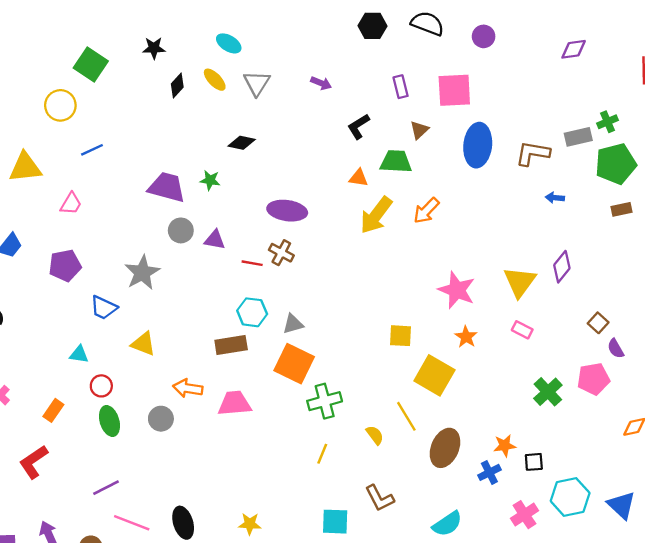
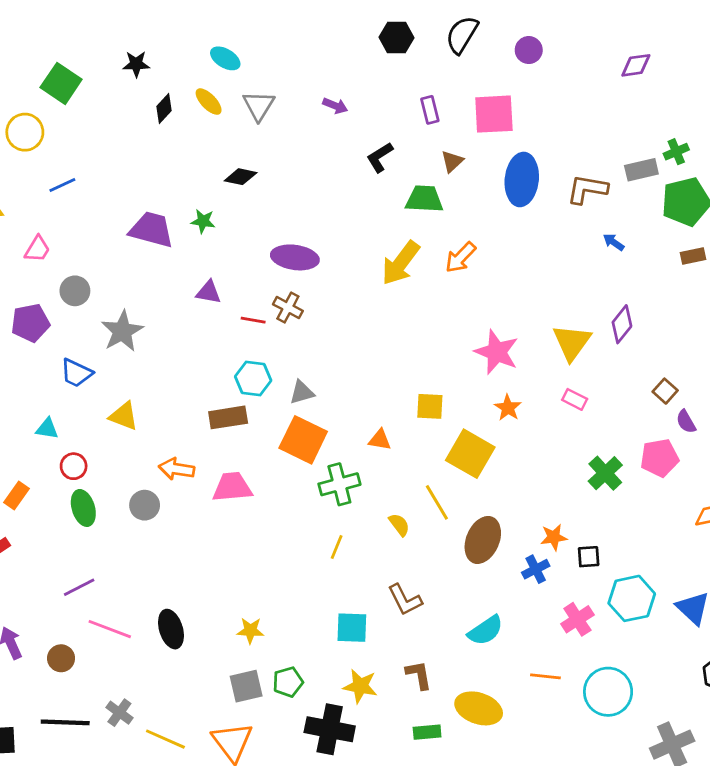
black semicircle: (427, 24) -> (462, 35), turned -80
orange triangle: (358, 178) -> (380, 440), moved
blue arrow: (555, 198) -> (614, 242), turned 30
gray circle: (181, 230) -> (75, 291), moved

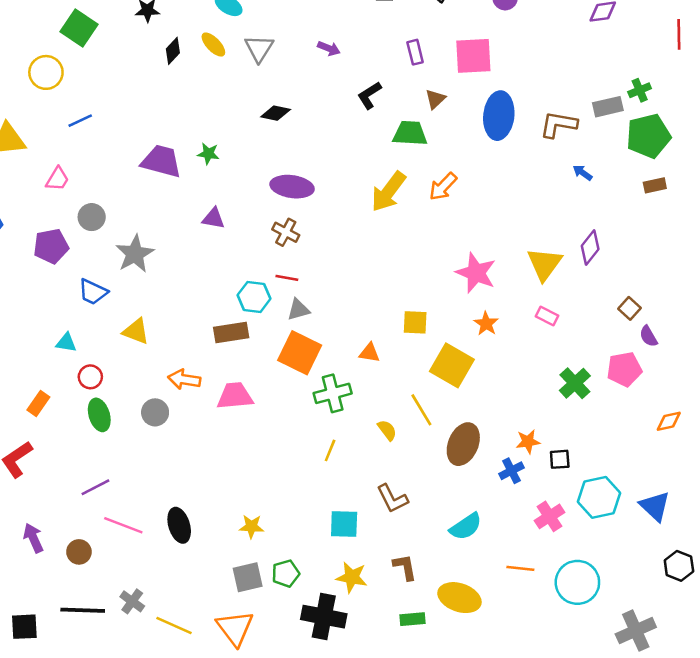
black diamond: (241, 177) -> (276, 113), moved
red line: (253, 320) -> (287, 278), moved

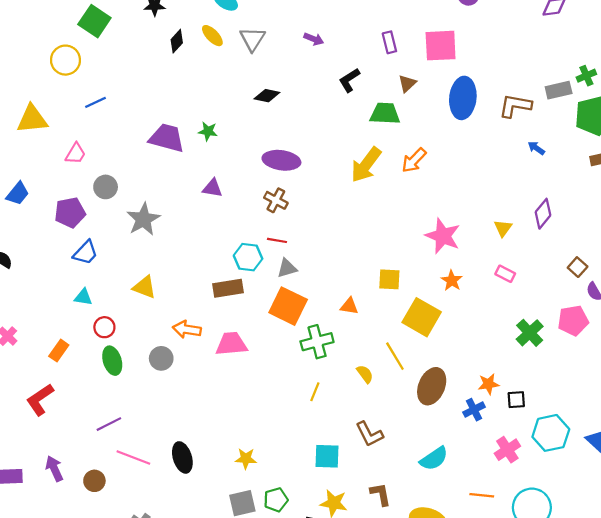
yellow triangle: (544, 264) -> (503, 228), size x0.6
blue trapezoid: (93, 292) -> (86, 253), moved, turned -72

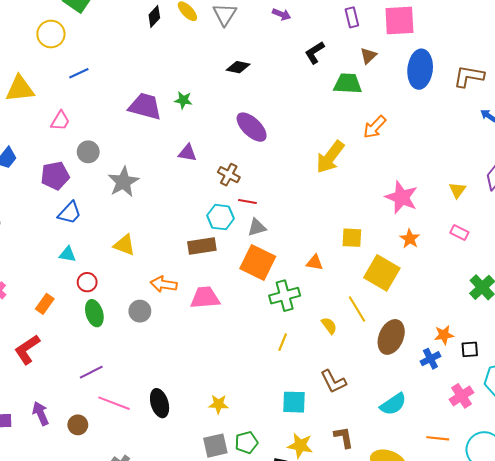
purple ellipse: (281, 160) -> (252, 127), turned 36
yellow arrow: (366, 165) -> (330, 157), moved
brown cross: (276, 200) -> (229, 175), moved

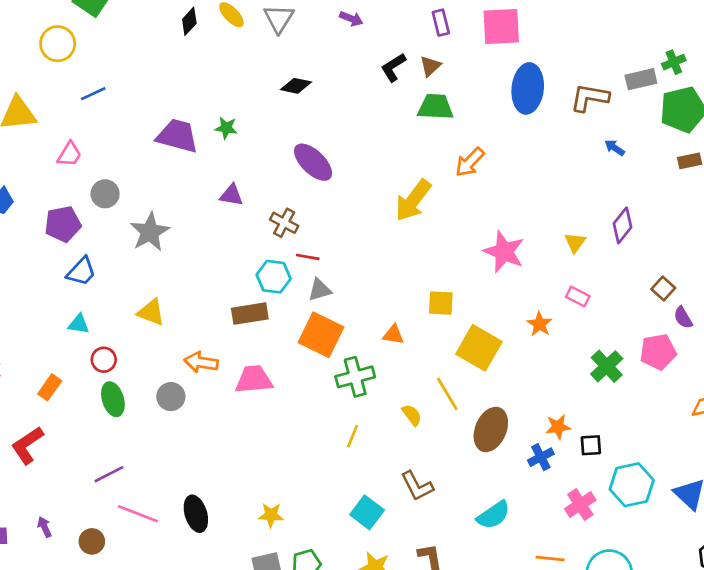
brown triangle: (368, 56) -> (430, 66), moved
orange star: (410, 239) -> (540, 324), moved
cyan square: (294, 402) -> (367, 512), turned 35
purple arrow: (41, 413) -> (44, 527), size x0.7

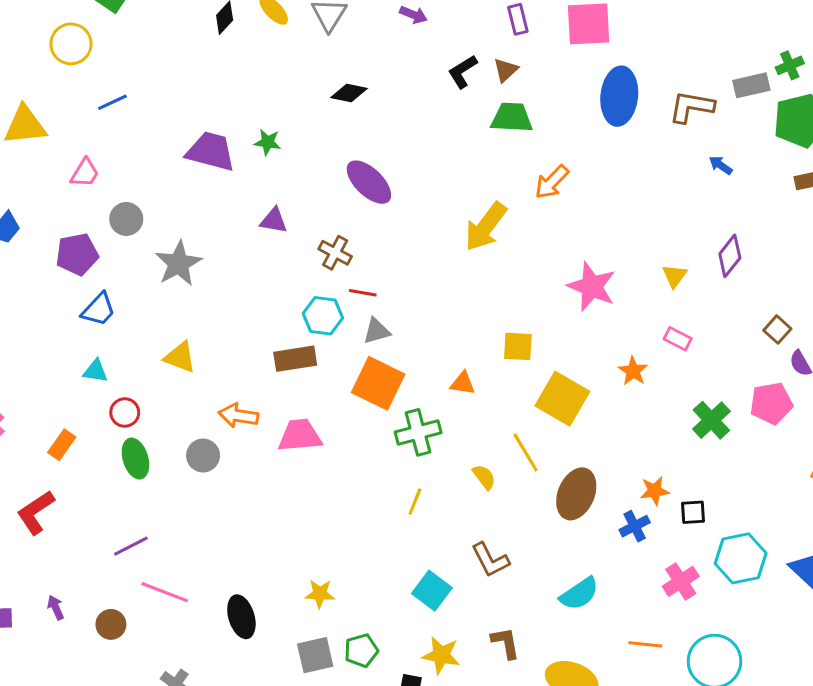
black ellipse: (196, 514) -> (241, 617), moved

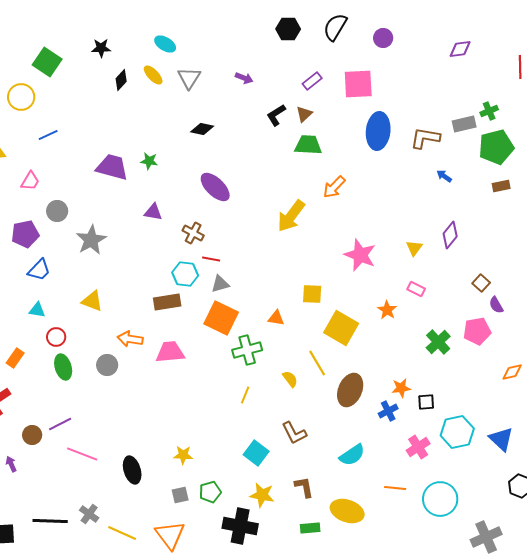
purple rectangle: (518, 19) -> (312, 81), turned 66
brown circle: (111, 624) -> (32, 435), moved
gray square: (315, 655) -> (180, 495), size x0.7

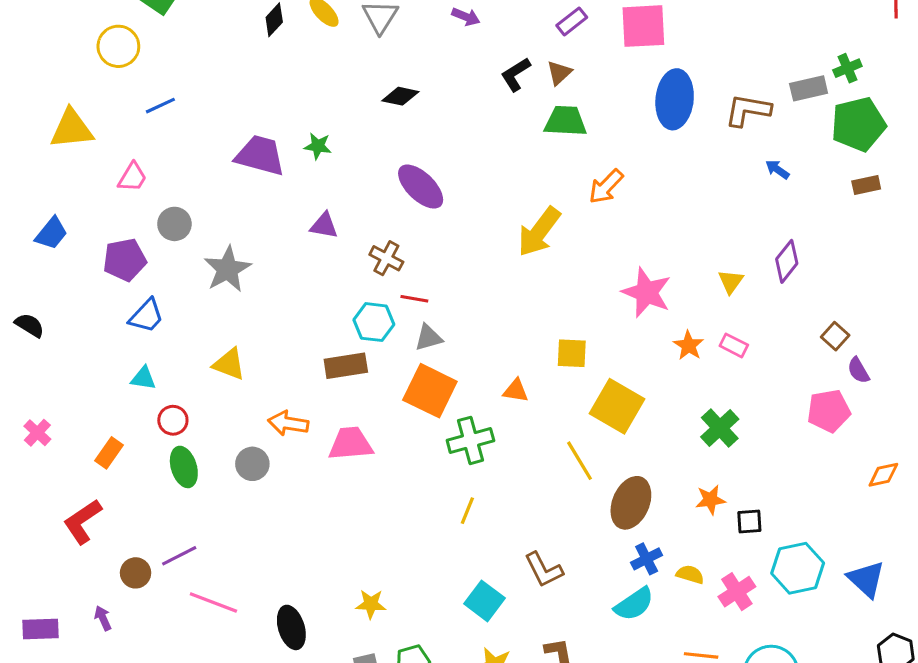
orange star: (387, 310) -> (689, 345), moved
green cross: (438, 342) -> (720, 428), moved
yellow semicircle: (290, 379) -> (690, 574), moved, turned -36
blue cross: (388, 411) -> (647, 559), moved

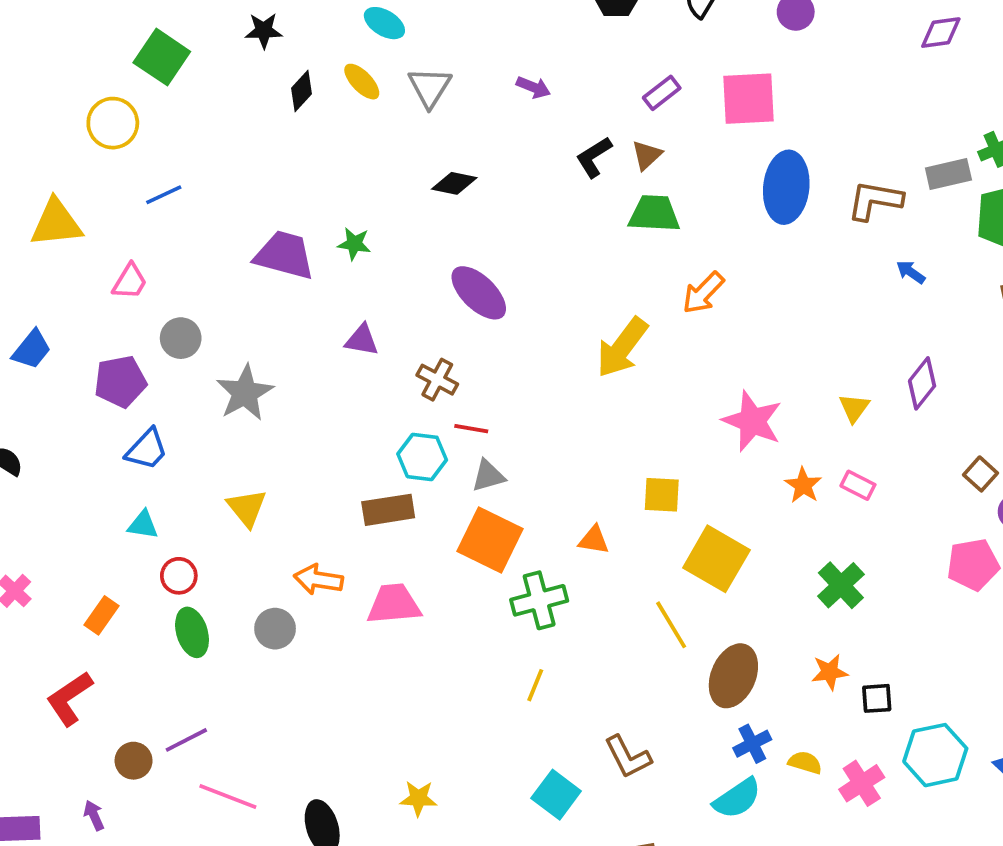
yellow triangle: (229, 364) -> (247, 508), turned 30

